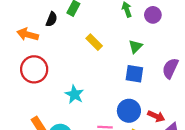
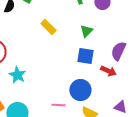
cyan star: (74, 94) -> (17, 75), moved
red arrow: (156, 116) -> (108, 71), moved

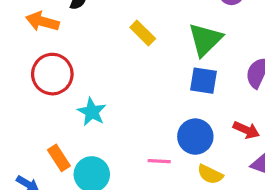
green triangle: (86, 31) -> (205, 40), size x1.6
red arrow: (108, 71) -> (246, 130), moved

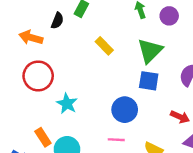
blue circle: (195, 137) -> (125, 110), moved

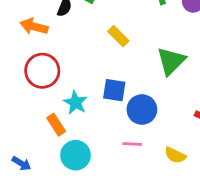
green triangle: (150, 51) -> (171, 61), moved
blue square: (149, 81) -> (114, 90), moved
orange rectangle: (43, 137) -> (56, 125), moved

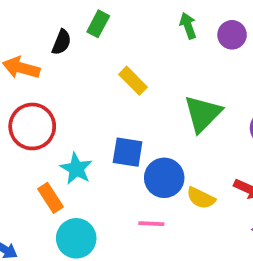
yellow semicircle: (175, 155) -> (201, 198), moved

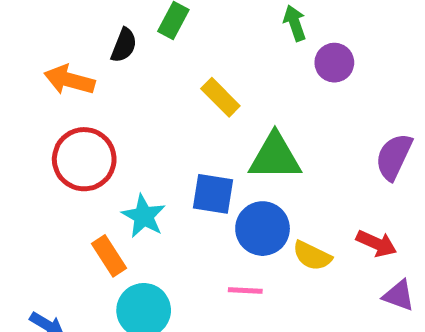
purple circle: (232, 35) -> (334, 63), moved
green triangle: (203, 114) -> (275, 157), moved, turned 45

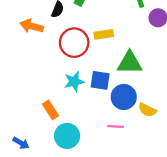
yellow rectangle: (220, 97) -> (104, 34), turned -54
red circle: (84, 159) -> (74, 43), moved
cyan star: (144, 216) -> (74, 82), moved, turned 30

